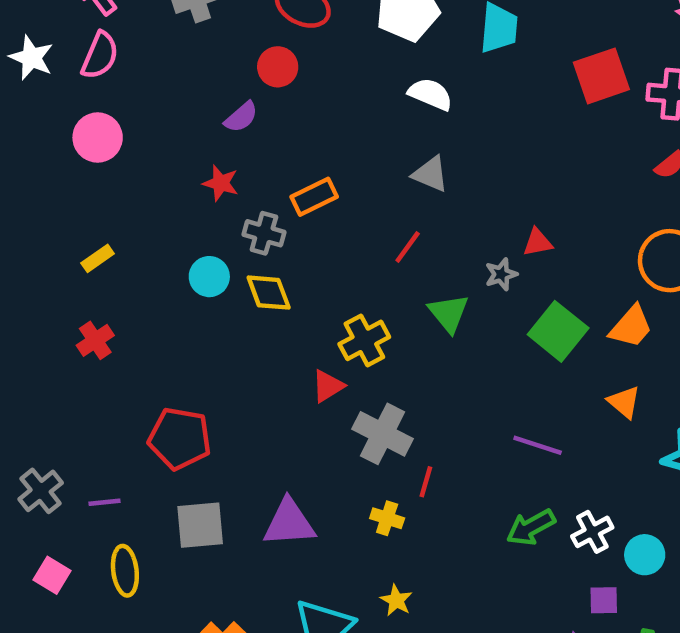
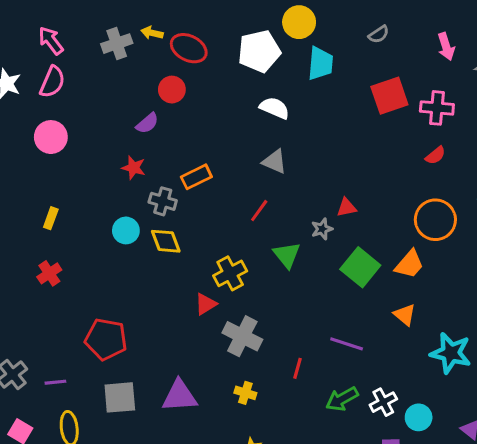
yellow rectangle: (98, 258) -> (51, 218), turned -35
red line: (426, 482) -> (298, 368), moved

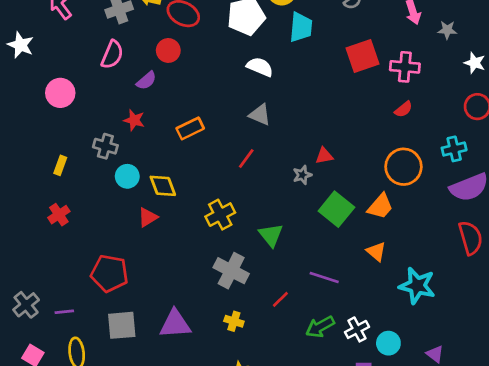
pink semicircle: (52, 82) -> (112, 55), moved
gray cross: (163, 201) -> (105, 146), moved
green triangle: (287, 255) -> (271, 235), moved
red triangle: (206, 304) -> (148, 217), moved
red line: (298, 368) -> (280, 299), turned 30

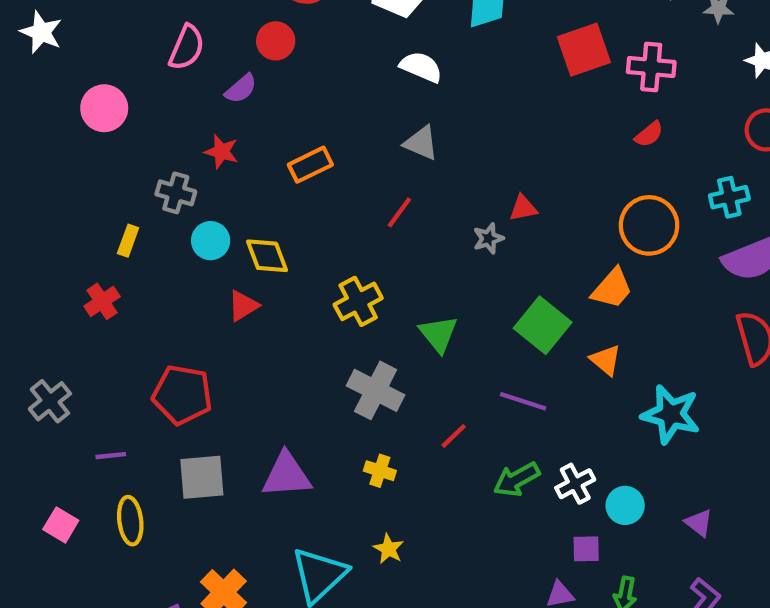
yellow rectangle: (60, 165) -> (128, 241), moved
green square: (336, 209) -> (543, 325), moved
gray cross: (26, 305) -> (50, 401), moved

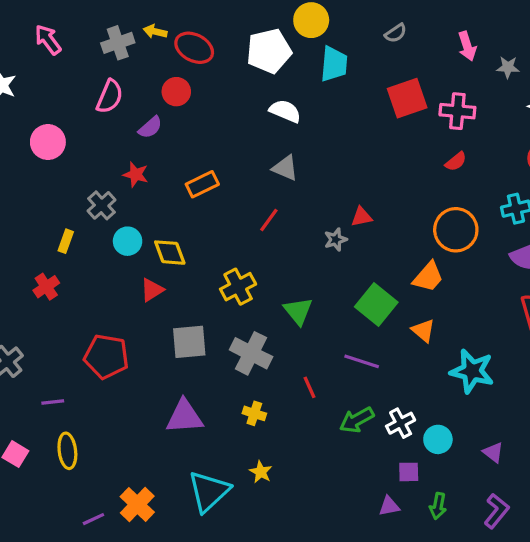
gray cross: (176, 193) -> (102, 205), turned 32
red line: (454, 436) -> (310, 387), turned -70
gray square: (202, 477) -> (189, 342), moved

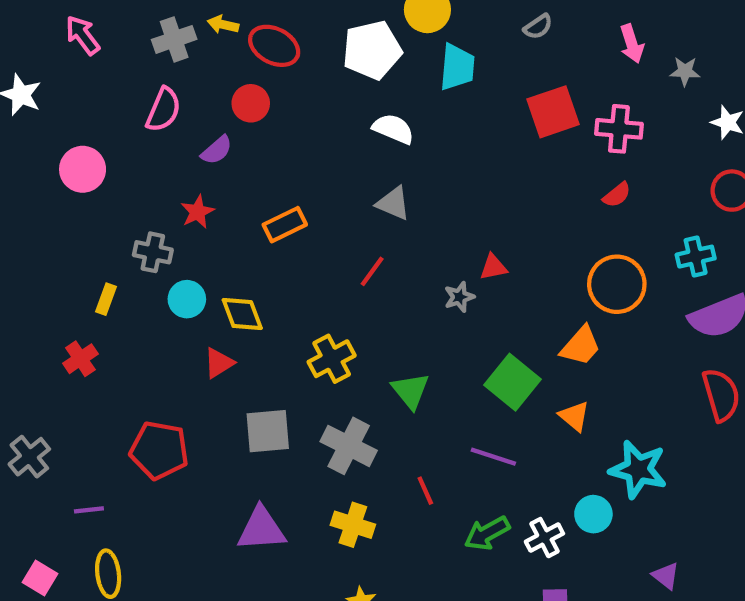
red star: (136, 175) -> (198, 212), turned 30
gray cross: (102, 205) -> (153, 252), turned -36
yellow cross: (254, 413) -> (353, 525), size x1.4
cyan circle: (438, 439) -> (593, 514), moved

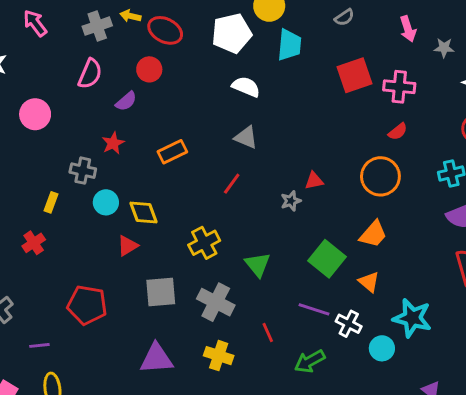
orange circle: (617, 284) -> (380, 176), moved
white cross: (544, 538) -> (349, 324), moved, turned -35

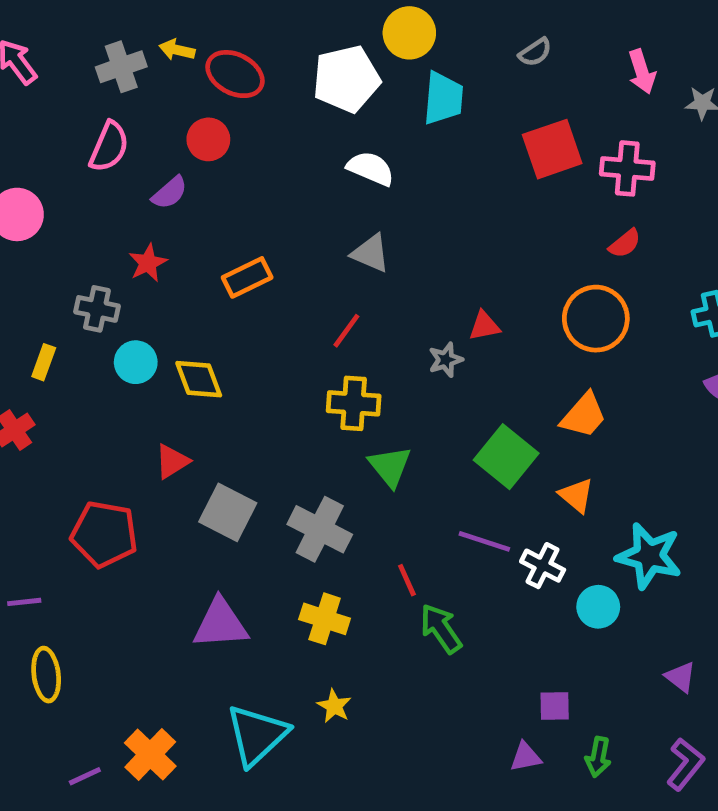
yellow cross: (204, 243) -> (354, 403), moved, turned 32
red triangle: (128, 246) -> (172, 461), moved
gray square: (161, 292) -> (228, 512), turned 32
green arrow: (310, 361) -> (441, 629), moved, turned 84

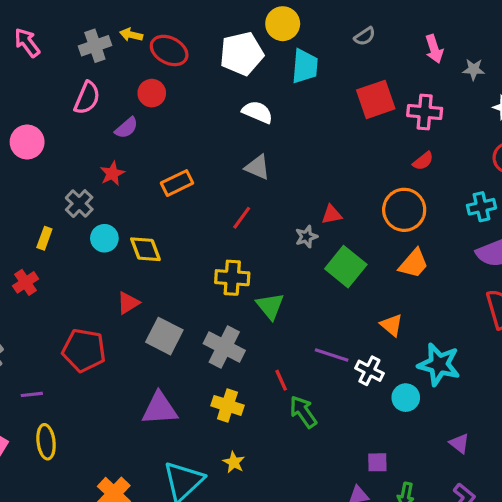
gray cross: (97, 309) -> (79, 204), turned 32
yellow cross: (354, 403) -> (232, 278), moved
orange trapezoid: (584, 415) -> (414, 263), moved
green square: (506, 457) -> (346, 267), moved

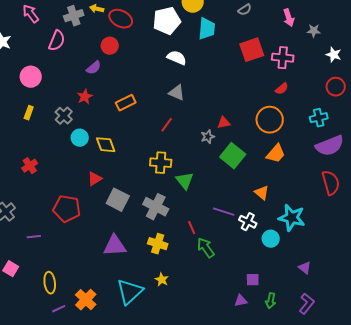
pink semicircle: (87, 98) -> (57, 41), moved
yellow rectangle: (44, 238) -> (29, 113), moved
yellow ellipse: (46, 442) -> (50, 283), moved

